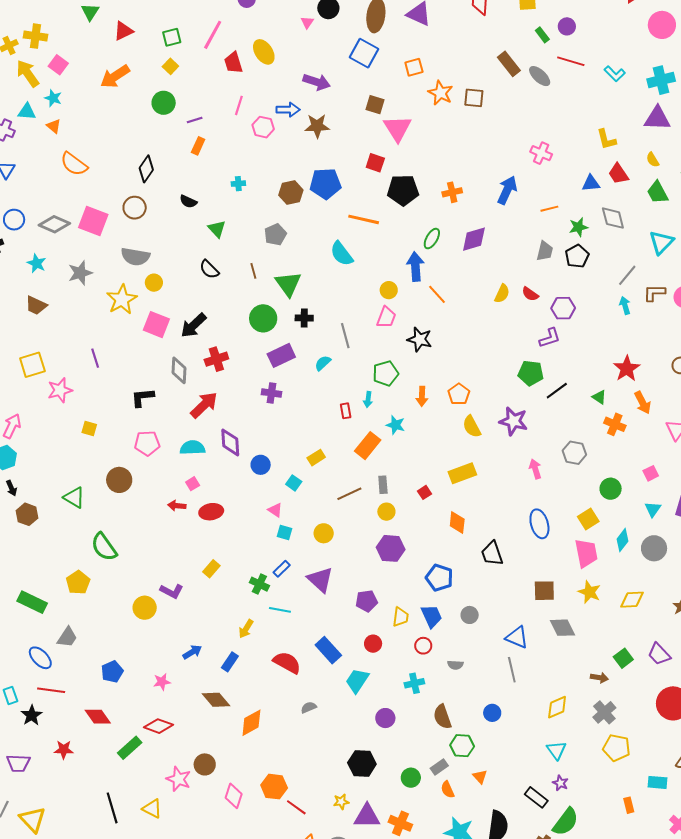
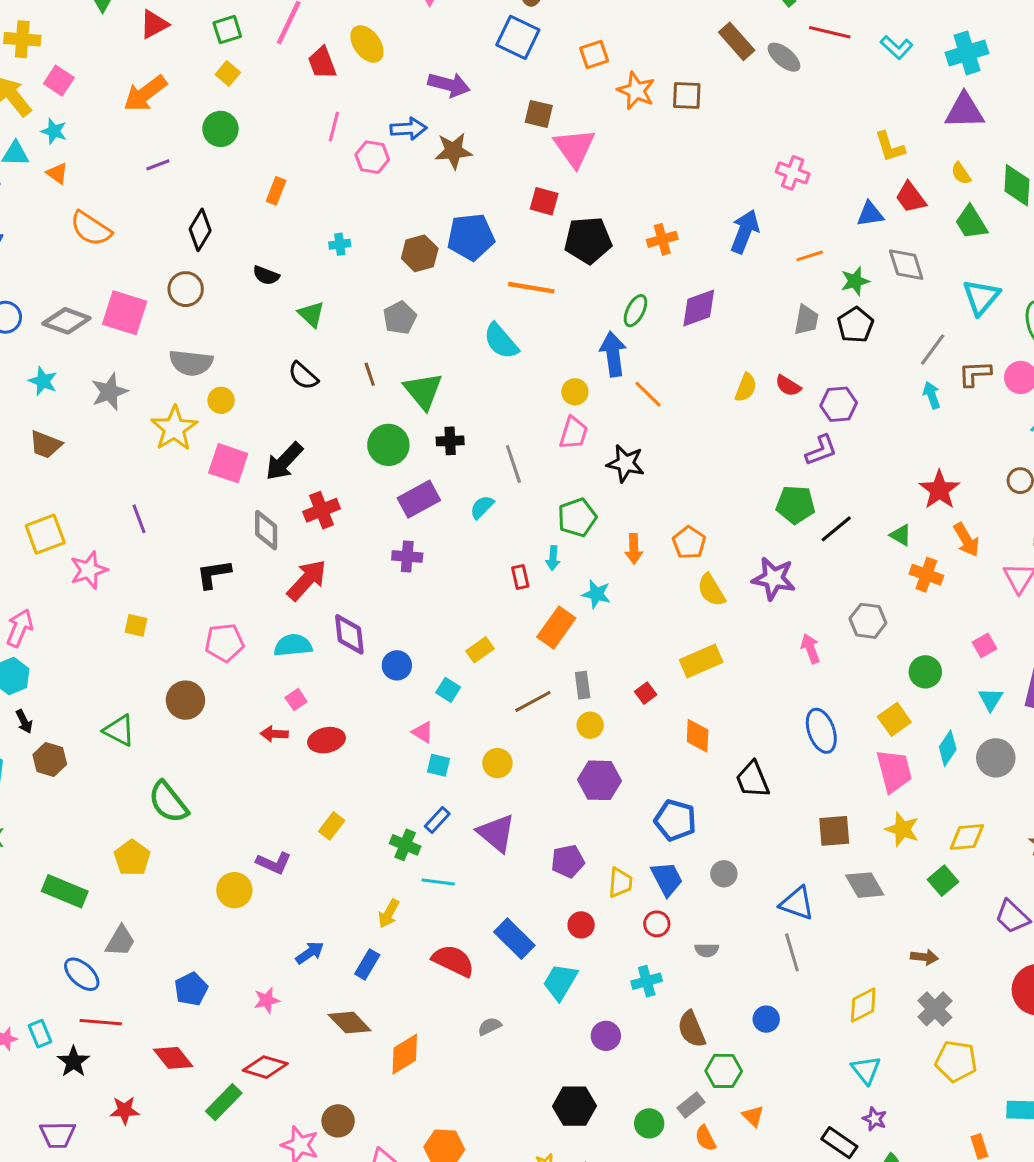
purple line: (195, 120) -> (158, 165), moved
green square: (623, 658) -> (943, 881), moved

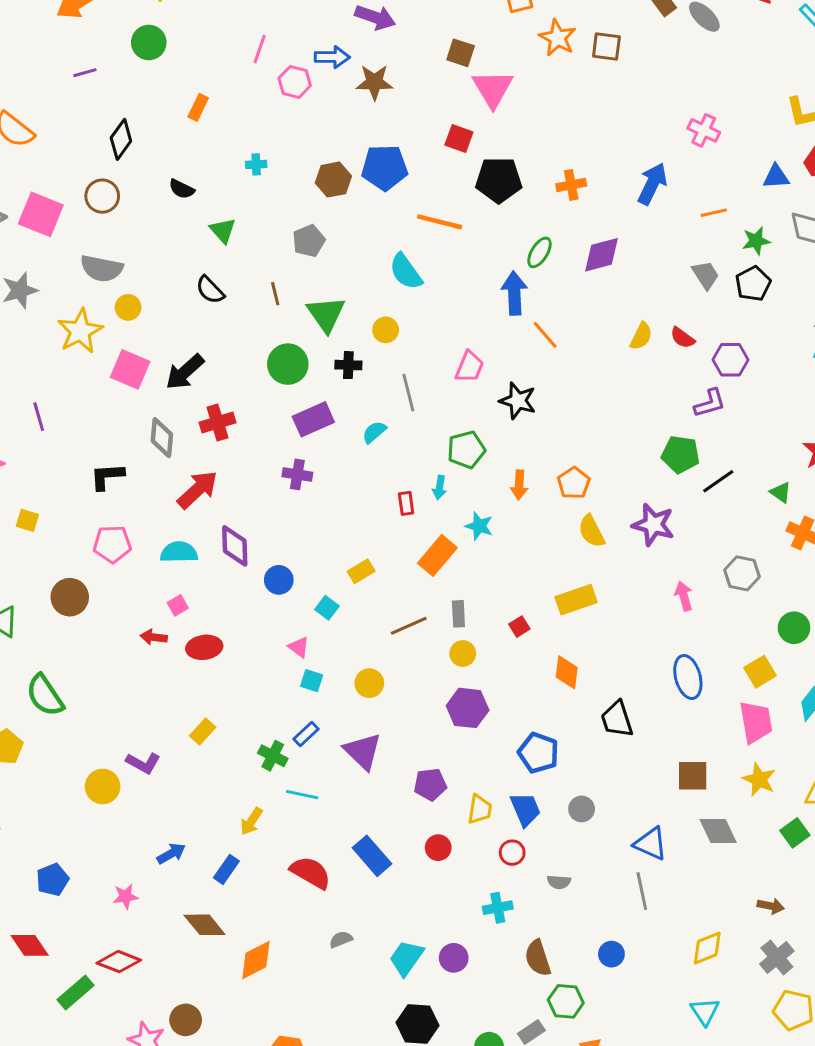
gray trapezoid: (806, 320) -> (706, 275), turned -48
yellow circle: (575, 392) -> (386, 330), moved
cyan trapezoid: (560, 982) -> (406, 958), moved

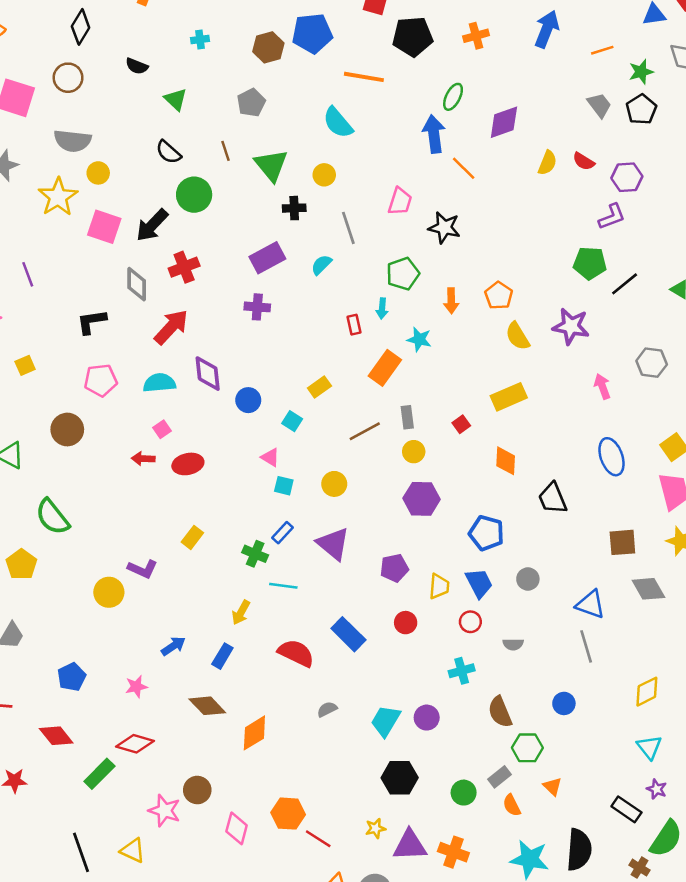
purple diamond: (602, 255) -> (504, 122), moved
green circle: (288, 364) -> (194, 195), moved
yellow square: (27, 520) -> (25, 365), turned -36

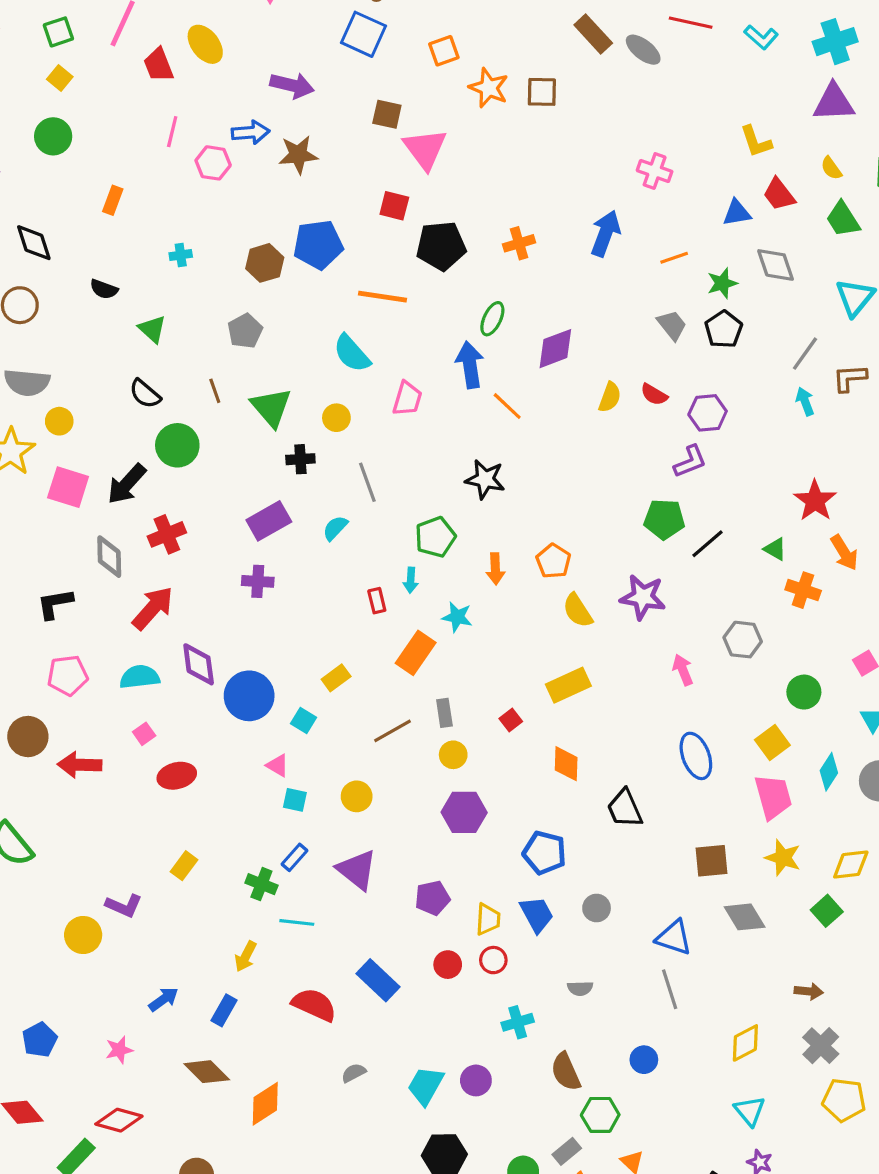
black diamond: (81, 27) -> (34, 243), turned -48
pink trapezoid: (400, 201) -> (407, 399), moved
blue circle: (248, 400) -> (249, 696), size x1.6
red arrow: (143, 459) -> (80, 765), moved, size x1.5
red circle: (470, 622) -> (493, 960), moved

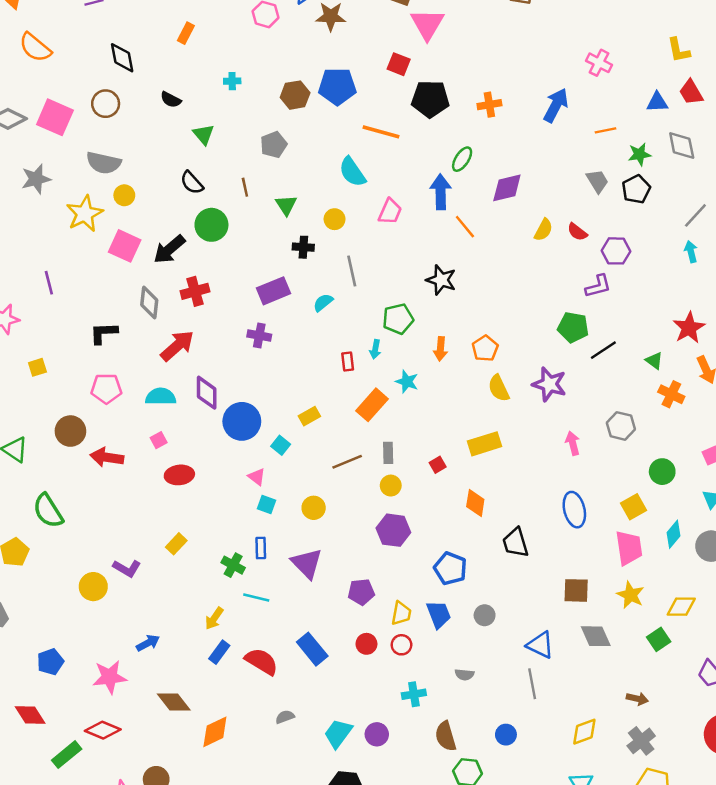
green triangle: (271, 407) -> (286, 205), size x0.7
blue rectangle: (295, 857) -> (261, 548), turned -50
blue rectangle: (224, 1010) -> (219, 652), moved
pink star: (119, 1050) -> (110, 677), size x1.6

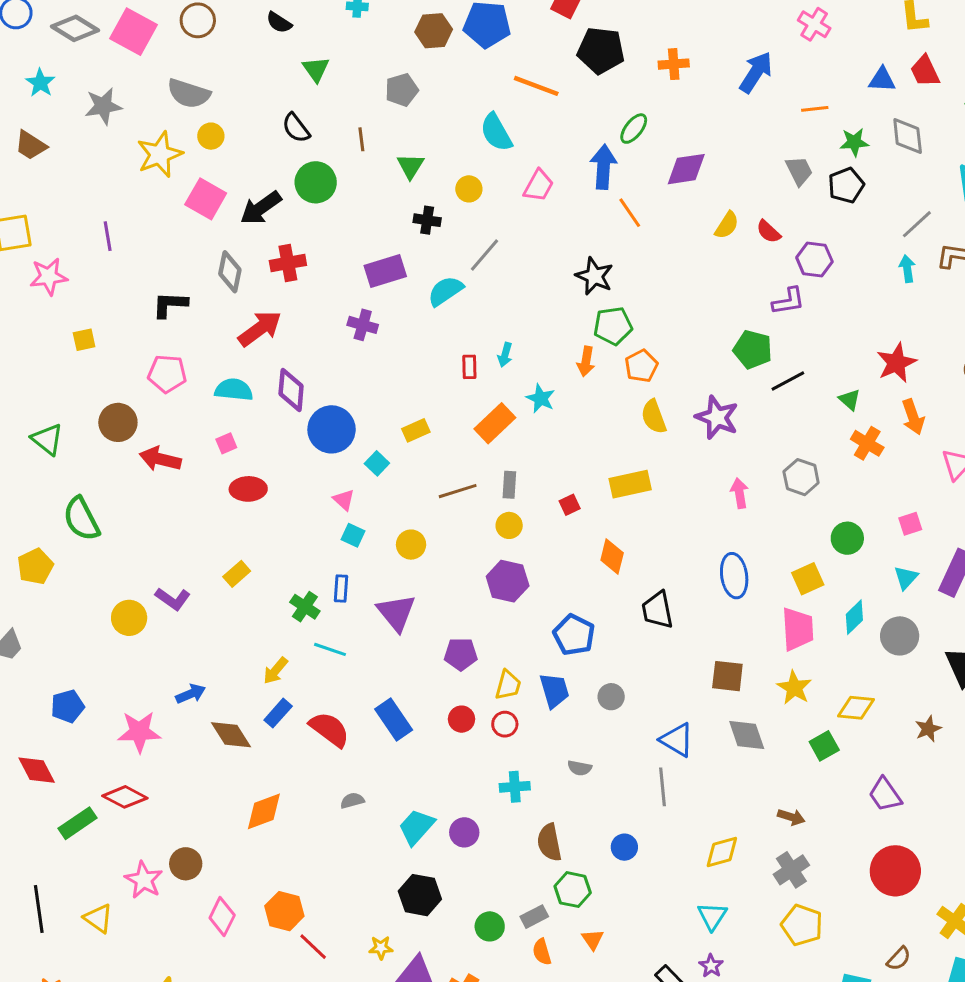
gray line: (352, 271) -> (485, 255), turned 48
cyan semicircle: (323, 303) -> (445, 291), size x1.4
green pentagon: (398, 319) -> (613, 326), moved
brown diamond: (174, 702) -> (231, 735), moved

